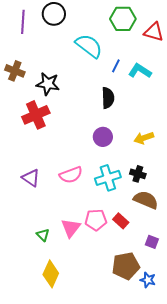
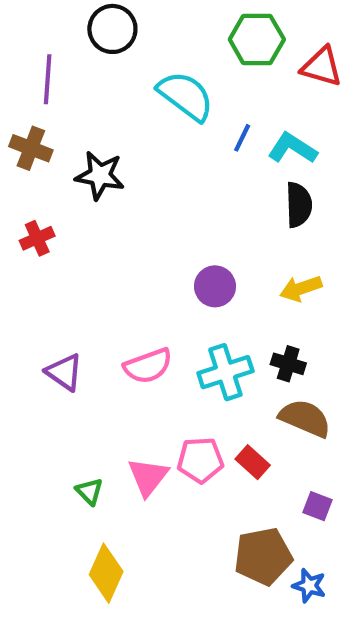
purple line: (23, 22) -> (48, 79), moved
black semicircle: (108, 98) -> (299, 205), moved
red cross: (36, 115) -> (37, 238), moved, size x0.6

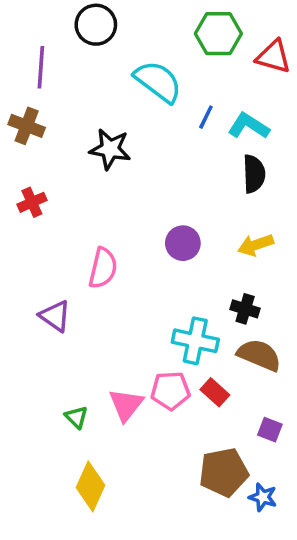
black star: (100, 175) -> (110, 149), moved
pink semicircle: (148, 366) -> (103, 268), moved, turned -57
cyan cross: (225, 372) -> (195, 341), moved, turned 30

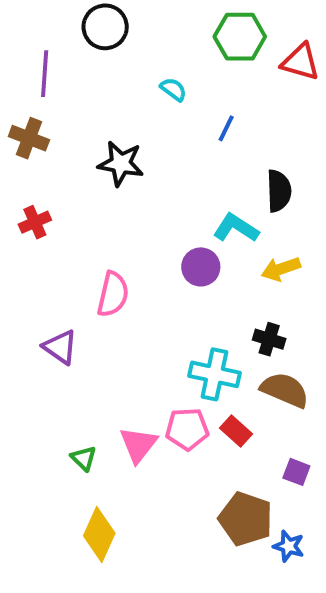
cyan semicircle: (158, 82) -> (173, 89), size x0.5
cyan L-shape: (249, 126) -> (236, 228), moved
brown pentagon: (224, 472) -> (246, 519), turned 30

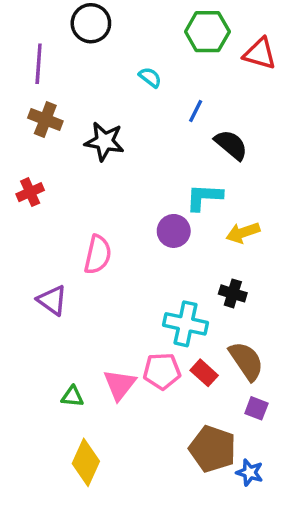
brown cross: (29, 138) -> (45, 119), moved
black semicircle: (279, 191) -> (231, 145), moved, turned -48
cyan L-shape: (236, 228) -> (204, 197), turned -30
brown semicircle: (285, 390) -> (246, 361), moved, turned 33
green triangle: (84, 458) -> (72, 396), turned -40

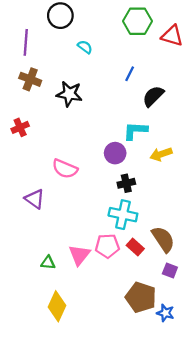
cyan semicircle: (150, 77) -> (85, 47), moved
black semicircle: (231, 145) -> (153, 96), turned -85
pink semicircle: (98, 255) -> (65, 169), turned 100
black cross: (233, 293) -> (126, 183), moved, turned -30

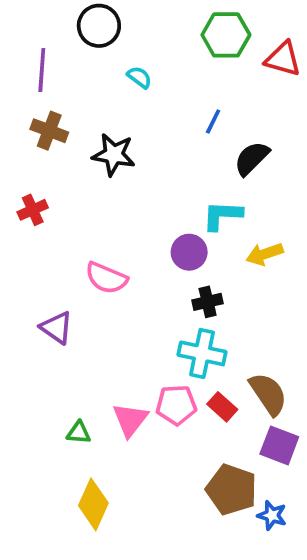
purple square: (170, 270) -> (279, 445), size x1.5

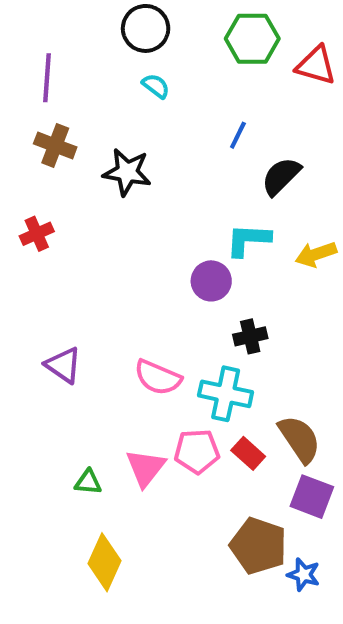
black circle: (99, 26) -> (146, 28), moved
yellow arrow: (265, 254) -> (316, 254), moved
pink semicircle: (106, 278) -> (158, 377), moved
black cross: (208, 302) -> (250, 336), moved

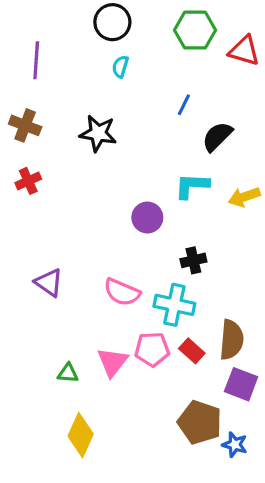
cyan semicircle: (156, 86) -> (120, 67), turned -110
brown cross: (55, 145) -> (25, 125), moved
purple circle: (211, 281) -> (147, 217), moved
brown semicircle: (299, 439) -> (232, 340), turned 39

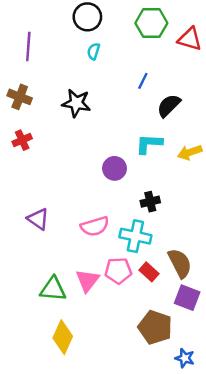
pink semicircle: (122, 292) -> (95, 226), turned -40
brown semicircle: (232, 340) -> (180, 263), turned -32
green triangle: (68, 373) -> (53, 289), size x1.6
blue star: (235, 445) -> (185, 358), moved

